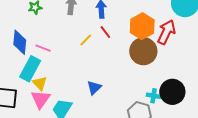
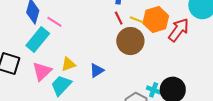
yellow line: (86, 40) -> (137, 20), moved, turned 56
brown circle: (143, 51) -> (130, 41), moved
yellow triangle: (40, 83) -> (68, 64), moved, turned 42

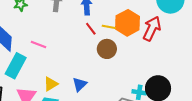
pink line: (54, 22) -> (39, 45), moved
brown circle: (130, 41) -> (107, 49), size x0.7

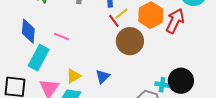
yellow line: (109, 27) -> (122, 14), moved, turned -48
brown circle: (107, 49) -> (130, 41), size x1.4

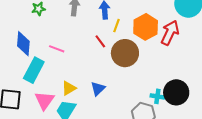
yellow line: (122, 14) -> (116, 26), turned -32
red line: (114, 21) -> (100, 41), moved

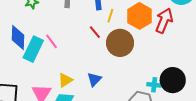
pink line: (57, 49) -> (52, 41), turned 35
cyan rectangle: (34, 70) -> (33, 49), moved

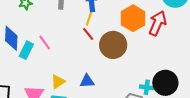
yellow line: (110, 16) -> (89, 19), moved
cyan rectangle: (33, 49) -> (26, 50), size x0.7
blue triangle: (94, 79) -> (87, 81), turned 42

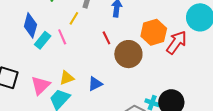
yellow line: (89, 19) -> (74, 18), moved
blue triangle: (87, 81) -> (95, 84), turned -35

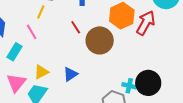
cyan rectangle: (43, 40) -> (14, 52), moved

